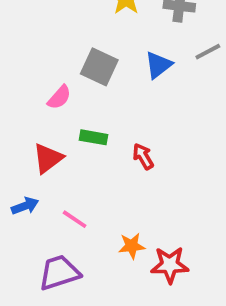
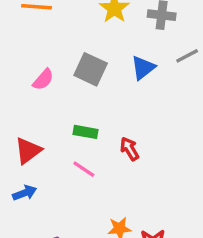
pink semicircle: (59, 97) -> (43, 80), moved
red triangle: (48, 158) -> (28, 151), moved
pink line: (75, 219) -> (84, 169), moved

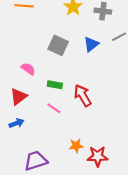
pink semicircle: (43, 80) -> (28, 69), moved, turned -96
red arrow: (130, 149) -> (83, 95), size x1.5

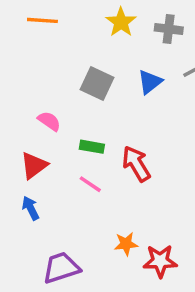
blue arrow: (16, 123) -> (31, 208), turned -96

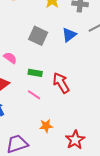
orange star: (126, 244) -> (46, 126), moved
red star: (160, 261) -> (75, 140), turned -30

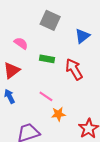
blue triangle: (69, 35) -> (82, 36), moved
pink line: (34, 95) -> (46, 96), moved

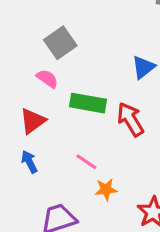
gray square: (50, 20) -> (60, 43), moved, turned 30
green rectangle: (47, 59) -> (88, 103), size x1.5

